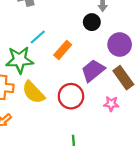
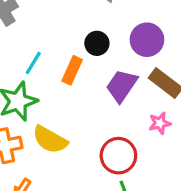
black circle: (92, 22) -> (97, 43), moved
red circle: (71, 96) -> (118, 156), moved

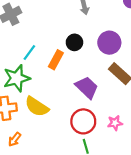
purple trapezoid: (122, 86) -> (87, 87), moved, turned 95
pink star: (160, 123) -> (115, 123), moved

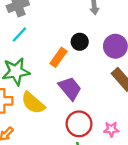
cyan line: (29, 53) -> (19, 35), moved
purple trapezoid: (87, 87) -> (70, 88), moved

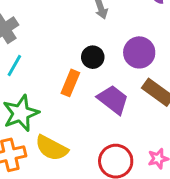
purple trapezoid: (70, 88) -> (113, 100), moved

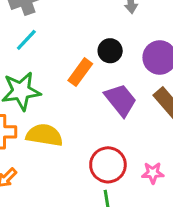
yellow semicircle: (52, 148) -> (44, 135), turned 148

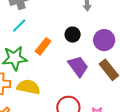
orange rectangle: (80, 72) -> (43, 46), moved

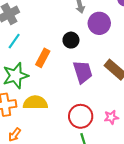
purple circle: (104, 40) -> (99, 23), moved
purple trapezoid: (78, 66) -> (83, 72), turned 30

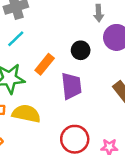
purple trapezoid: (83, 72) -> (71, 86), moved

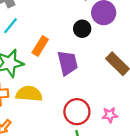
black circle: (81, 50) -> (82, 29), moved

